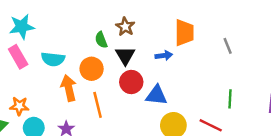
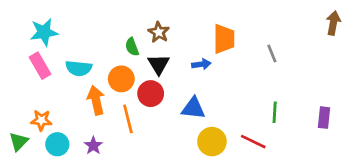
red circle: (131, 82) -> (151, 94), moved

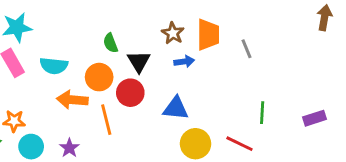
brown star: (159, 32) -> (173, 33), moved
gray line: (272, 54) -> (247, 49), moved
orange arrow: (96, 100) -> (72, 100), turned -72
purple rectangle: (324, 118) -> (315, 118), turned 66

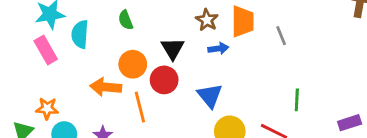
green semicircle: (110, 43) -> (126, 20), moved
cyan semicircle: (54, 66) -> (80, 34), moved, turned 88
blue triangle: (176, 108) -> (210, 96), turned 44
purple rectangle: (315, 118) -> (350, 123), moved

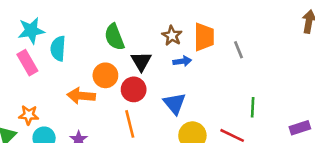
green semicircle: (126, 20) -> (114, 37), moved, size x1.5
orange line: (140, 107) -> (130, 124), moved

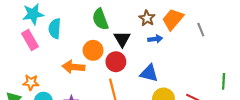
orange trapezoid: (204, 37) -> (173, 19), turned -140
blue triangle: (175, 103) -> (149, 73), turned -36
green line: (253, 107) -> (224, 81), moved

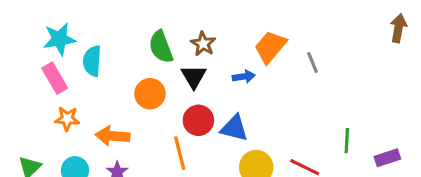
brown star: (147, 18) -> (203, 44), moved
red circle: (116, 62) -> (198, 120), moved
orange arrow: (73, 67) -> (112, 136), moved
orange star: (31, 82) -> (67, 119), moved

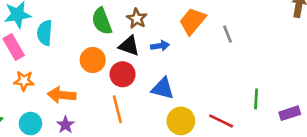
black triangle: (194, 77) -> (129, 46), turned -40
blue arrow: (244, 77) -> (160, 46), moved
red circle: (198, 120) -> (123, 74), moved

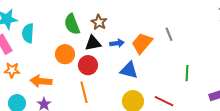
orange trapezoid: (193, 21) -> (142, 43), moved
black triangle: (129, 46) -> (93, 43), turned -30
blue triangle: (163, 89) -> (129, 70), moved
green line: (256, 99) -> (187, 73), moved

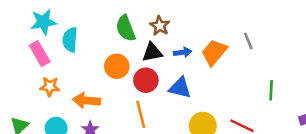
blue triangle: (129, 70) -> (180, 88), moved

